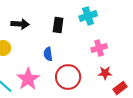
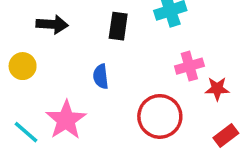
red star: (105, 73) -> (217, 89), moved
red circle: (68, 77) -> (160, 116), moved

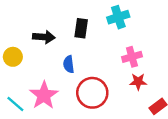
black arrow: (52, 24) -> (44, 37), moved
red star: (217, 89) -> (138, 82), moved
red circle: (160, 116) -> (92, 93), moved

